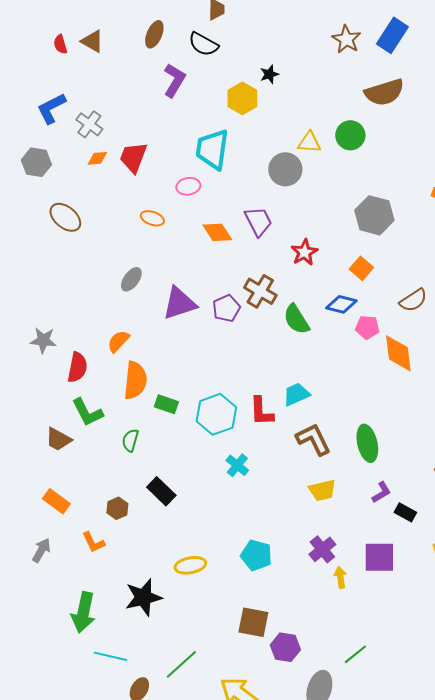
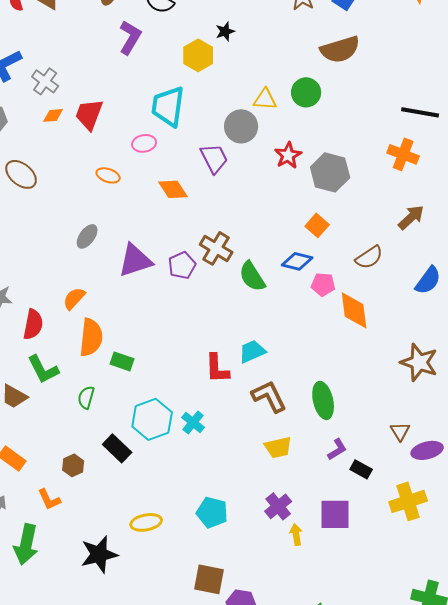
purple trapezoid: (258, 221) -> (214, 158), moved
red star: (304, 252) -> (288, 155), moved
cyan hexagon: (216, 414) -> (152, 419), moved
green arrow: (83, 612) -> (26, 544), moved

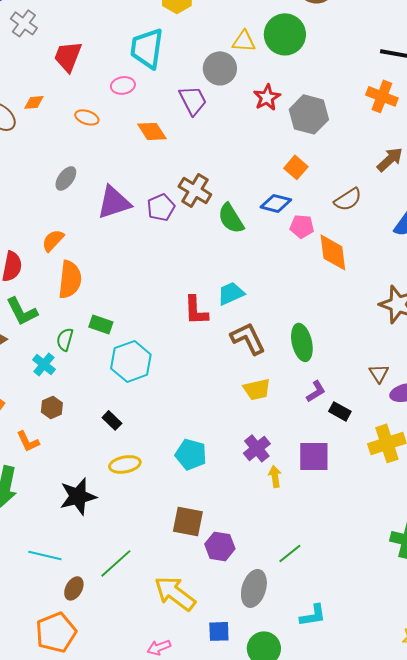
green circle: (306, 92) -> (285, 34), size x1.4
orange diamond: (53, 115) -> (34, 102), moved
green rectangle: (122, 361) -> (101, 324), moved
cyan cross: (193, 422) -> (44, 364), moved
black rectangle: (117, 448) -> (112, 420), moved, size x0.7

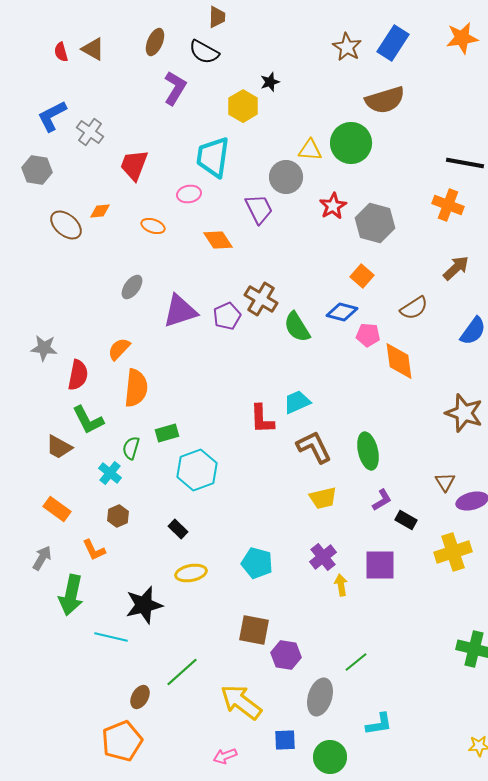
green rectangle: (101, 324) -> (167, 433), turned -35
cyan line: (45, 555) -> (111, 637), moved

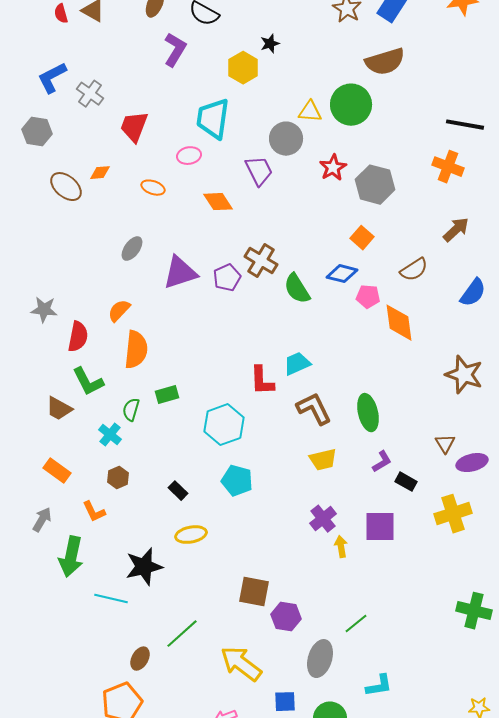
cyan hexagon: (197, 470) -> (224, 425), moved
cyan pentagon: (257, 563) -> (237, 481), moved

